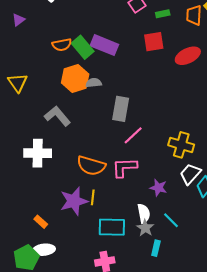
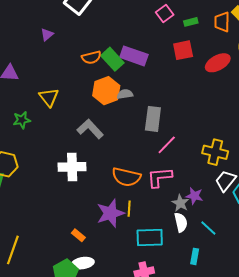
gray star: (145, 228) -> (180, 203), moved

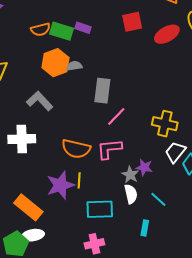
purple rectangle: (134, 56) -> (83, 28), size x0.6
green rectangle: (112, 59) -> (61, 31), turned -30
orange rectangle: (78, 235) -> (28, 207), size x2.0

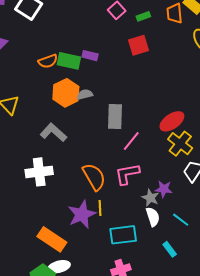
red ellipse: (167, 34) -> (172, 121), moved
yellow cross: (165, 124) -> (180, 144), turned 30
orange semicircle: (76, 149) -> (94, 177), turned -128
cyan rectangle: (145, 228) -> (170, 249), turned -42

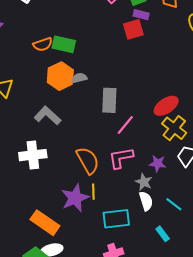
purple rectangle: (90, 56) -> (141, 15), moved
purple star: (164, 189) -> (158, 163), moved

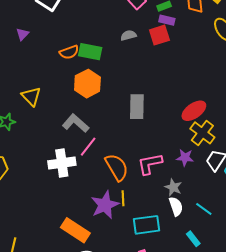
gray semicircle: (79, 78) -> (128, 35), moved
pink line: (125, 125) -> (88, 147), moved
purple star: (158, 163) -> (185, 158), moved

